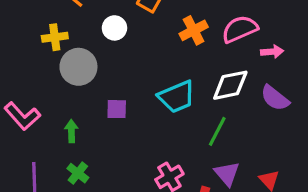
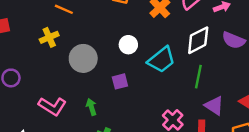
white circle: (114, 28) -> (128, 45), moved
yellow cross: (55, 37) -> (49, 37), moved

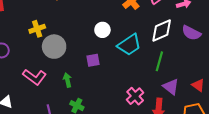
yellow cross: (49, 37) -> (37, 29), moved
gray circle: (83, 58) -> (54, 47), moved

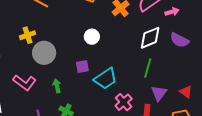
cyan trapezoid: (129, 45) -> (105, 79), moved
purple triangle: (171, 87) -> (159, 93), turned 30

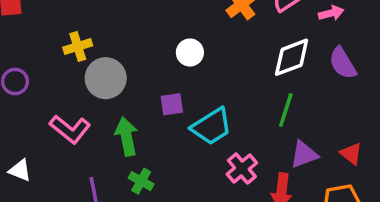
purple semicircle: (179, 40) -> (343, 63), turned 30
green arrow: (57, 86) -> (126, 136), size x1.5
purple triangle: (159, 93) -> (304, 155), turned 30

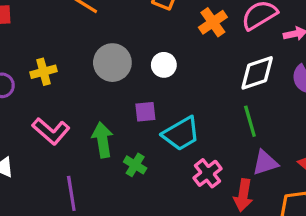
yellow cross: (78, 47) -> (44, 72), moved
gray circle: (106, 78) -> (112, 63), moved
green line: (286, 110) -> (250, 121), turned -36
green cross: (141, 181) -> (135, 165), moved

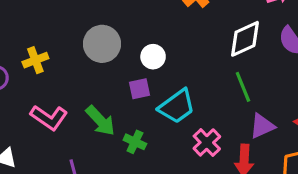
white circle: (164, 65) -> (153, 57), moved
green arrow: (103, 140) -> (100, 121), turned 152

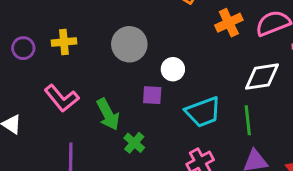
cyan trapezoid: (177, 106) -> (203, 112), moved

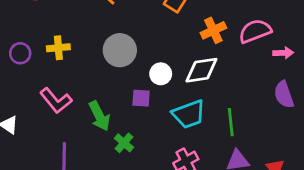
white diamond: (262, 77) -> (201, 70), moved

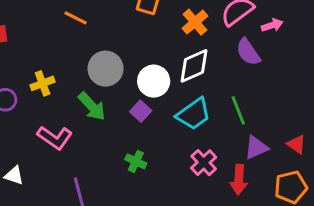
white circle: (161, 74) -> (154, 81), size x1.4
purple semicircle: (284, 95) -> (248, 52), moved
purple square: (141, 98) -> (141, 111), turned -36
green arrow: (99, 116) -> (92, 106), moved

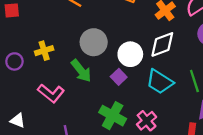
cyan trapezoid: (194, 114) -> (160, 82), turned 64
green cross: (136, 161) -> (113, 116), size x1.6
pink cross: (204, 163) -> (147, 121), moved

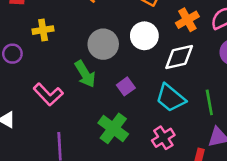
yellow cross: (44, 51) -> (43, 30), moved
white circle: (130, 54) -> (144, 36), moved
pink cross: (147, 121) -> (163, 138), moved

